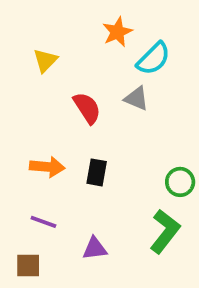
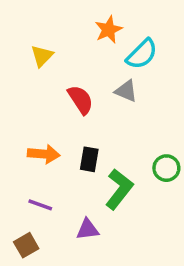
green L-shape: (165, 231) -> (119, 189), moved
brown square: (28, 265) -> (26, 245), turned -30

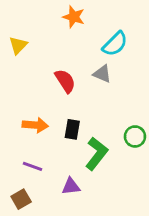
orange star: (109, 30) -> (74, 17), moved, turned -30
yellow triangle: (42, 56) -> (18, 45), moved

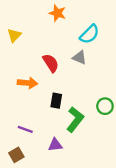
orange arrow: (35, 125) -> (28, 83), moved

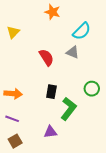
orange arrow: (28, 83) -> (13, 94), moved
green circle: (105, 106) -> (92, 89), moved
purple line: (25, 129) -> (12, 119), moved

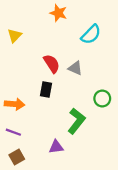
gray triangle: (73, 52) -> (75, 68), moved
black rectangle: (51, 92) -> (46, 89), moved

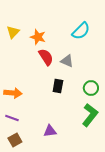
orange star: (58, 13) -> (38, 37), moved
black rectangle: (46, 89) -> (58, 86), moved
green L-shape: (76, 121) -> (90, 115), moved

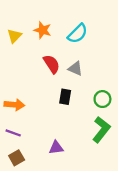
cyan semicircle: (81, 31) -> (78, 34), moved
orange star: (38, 37) -> (43, 30), moved

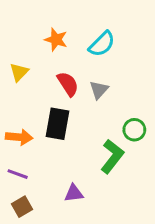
yellow triangle: (14, 36) -> (19, 72), moved
gray triangle: (75, 69) -> (99, 90), turned 49
black rectangle: (65, 97) -> (57, 124), moved, size x1.5
green L-shape: (101, 130) -> (112, 156), moved

